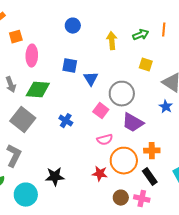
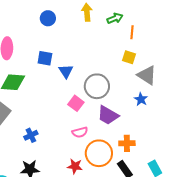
orange line: (164, 30) -> (132, 32), moved
green arrow: (141, 35) -> (115, 18), moved
yellow arrow: (112, 41) -> (87, 12), moved
yellow square: (146, 65) -> (129, 57), moved
blue cross: (66, 121) -> (31, 135), moved, turned 32

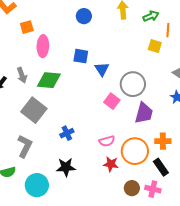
yellow square: (129, 57) -> (155, 46), moved
purple trapezoid: (108, 115) -> (144, 113), turned -105
pink semicircle: (80, 132) -> (107, 141), moved

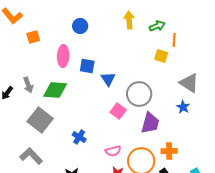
blue circle: (84, 16) -> (80, 26), moved
pink ellipse: (43, 46) -> (63, 56), moved
blue cross: (67, 133) -> (79, 137), moved, turned -32
gray L-shape: (25, 146) -> (31, 156), turned -70

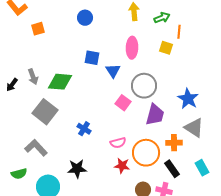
pink ellipse: (63, 56) -> (132, 48), moved
gray triangle: (189, 83) -> (194, 128), moved
blue star: (183, 107) -> (188, 99), size x1.5

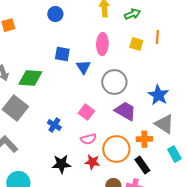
orange line: (179, 32) -> (157, 37), moved
pink square: (123, 103) -> (86, 112), moved
purple trapezoid: (155, 115) -> (125, 111), turned -75
cyan rectangle: (202, 168) -> (174, 154), moved
black star: (77, 169) -> (61, 164), moved

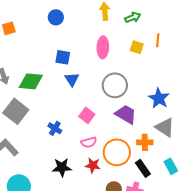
blue triangle: (83, 67) -> (72, 79), moved
cyan rectangle: (174, 154) -> (171, 166), moved

